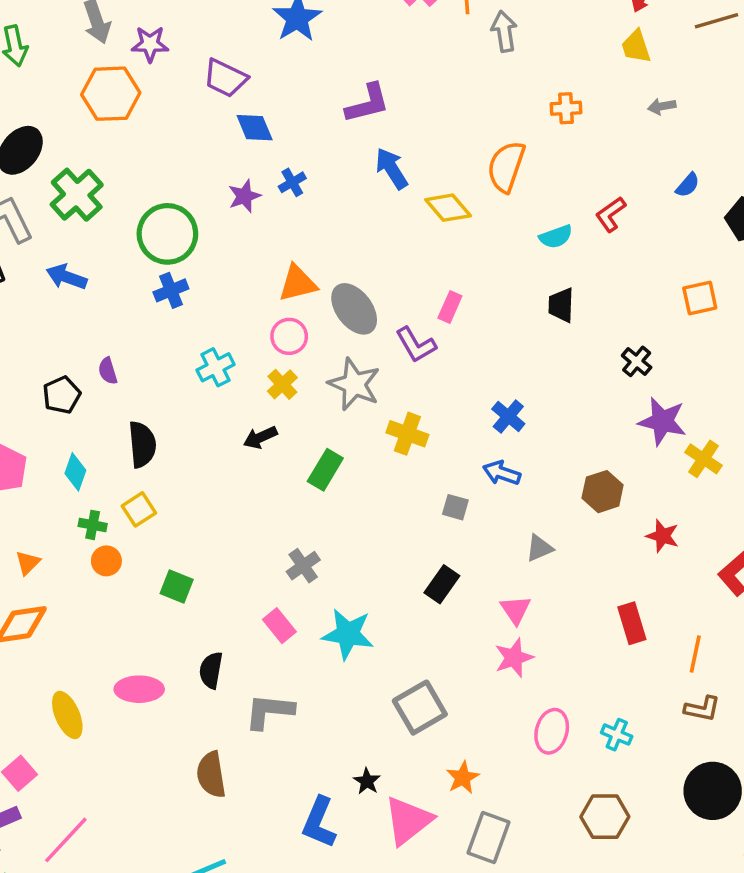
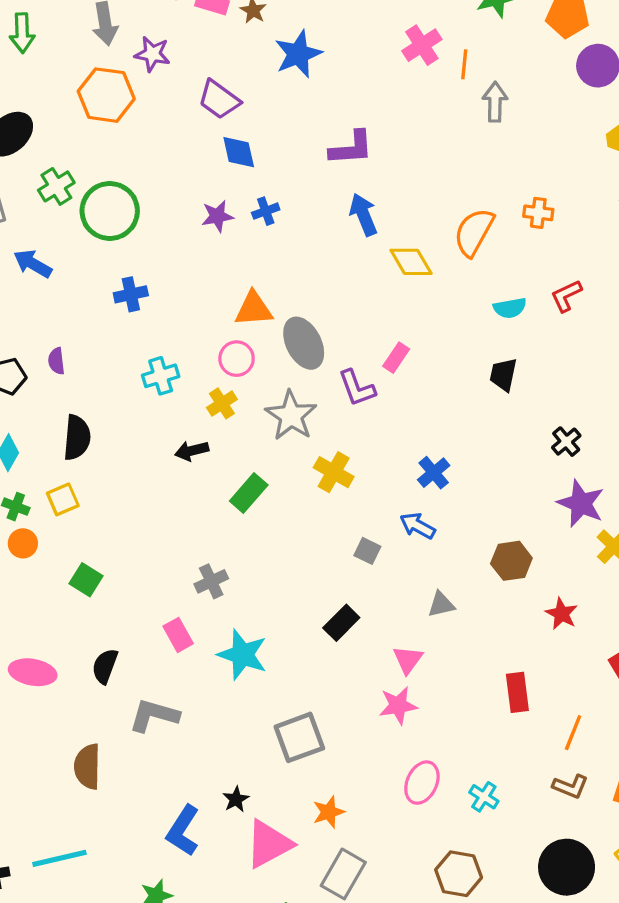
orange cross: (566, 108) -> (538, 213), moved
green cross: (77, 195) -> (56, 186), size x0.7
green circle: (167, 234) -> (110, 211), moved

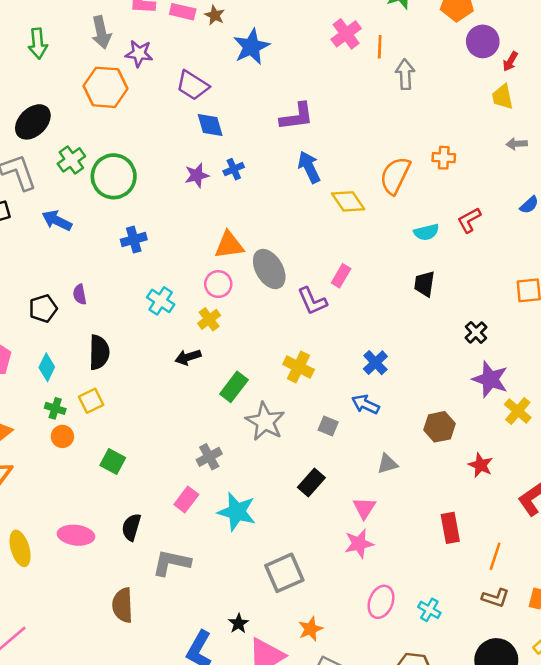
cyan cross: (161, 376) -> (161, 301), turned -36
gray star: (291, 416) -> (265, 422), moved
pink rectangle: (178, 635) -> (186, 500), turned 70

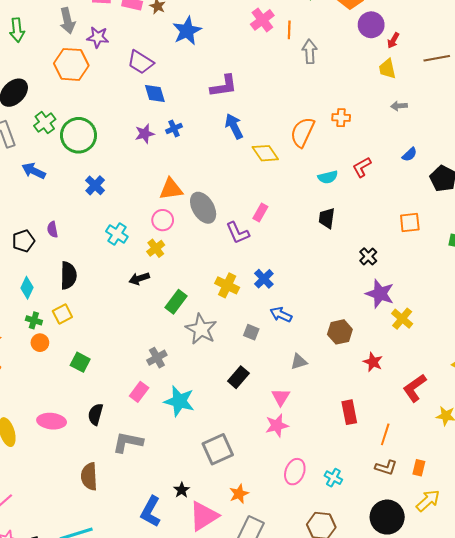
blue cross: (134, 240) -> (95, 185), turned -30
blue cross: (375, 363) -> (264, 279), moved

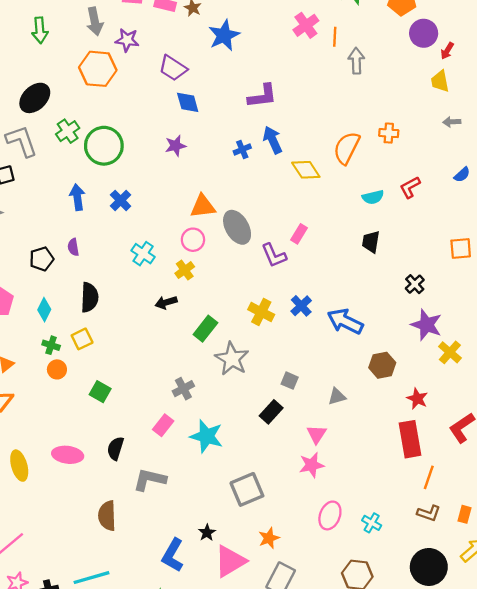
blue cross: (174, 128) -> (242, 150), moved
blue arrow: (34, 171) -> (77, 197), moved, turned 55
blue arrow: (281, 315) -> (345, 321), moved, size x1.5
gray square: (251, 332) -> (290, 381), moved
red rectangle: (349, 412) -> (410, 439), moved, size x1.4

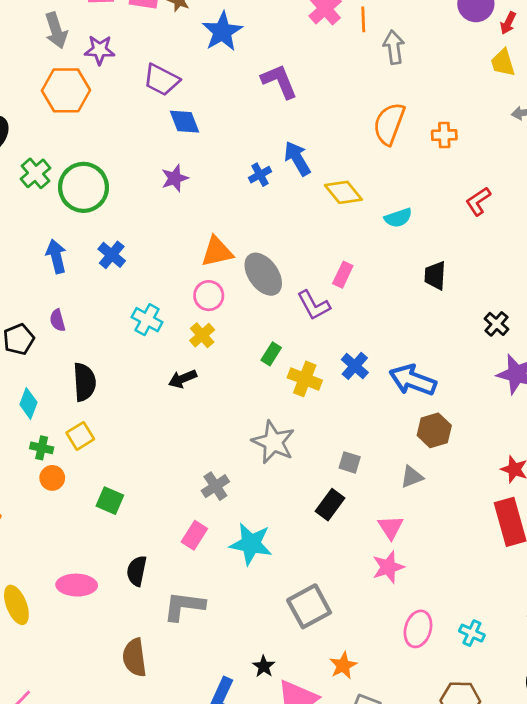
purple L-shape: (262, 96) -> (279, 81), moved, turned -100
orange semicircle: (347, 148) -> (389, 124), moved
cyan semicircle: (373, 197) -> (398, 218), moved
green rectangle: (205, 329) -> (271, 354), moved, size x0.7
brown hexagon: (382, 365) -> (434, 430), moved

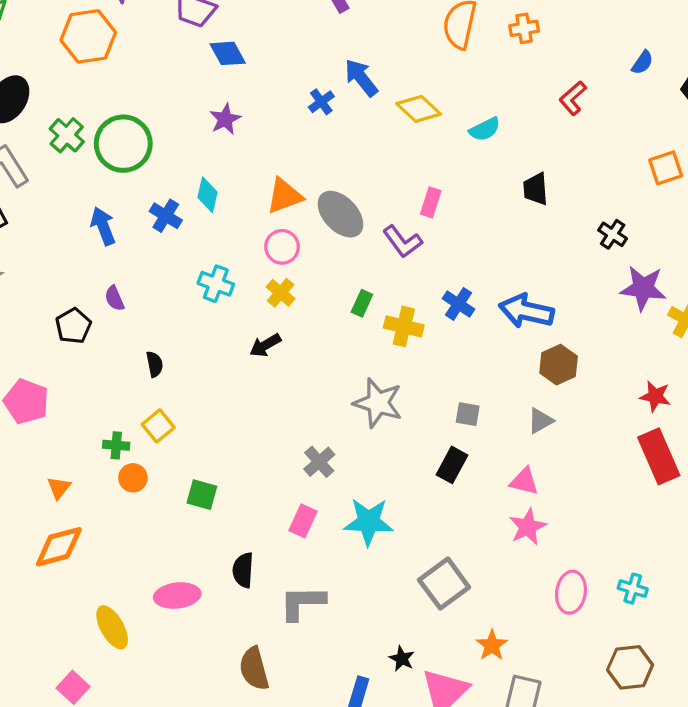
black semicircle: (84, 382) -> (155, 364), size x0.6
cyan diamond: (28, 403) -> (207, 195), moved
pink triangle: (391, 527) -> (524, 481), turned -36

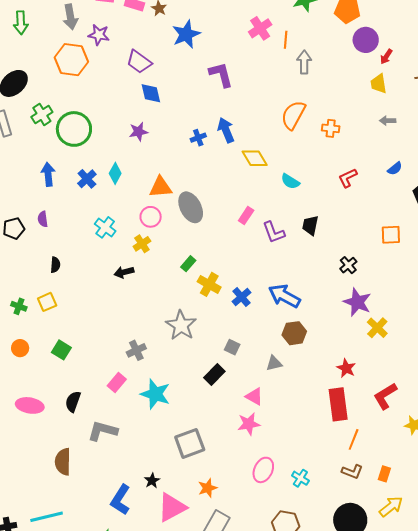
cyan semicircle: (485, 129) -> (290, 181), turned 42
purple L-shape: (402, 242) -> (274, 232), moved
blue cross: (458, 304) -> (242, 297), moved
orange circle: (133, 478) -> (20, 348), moved

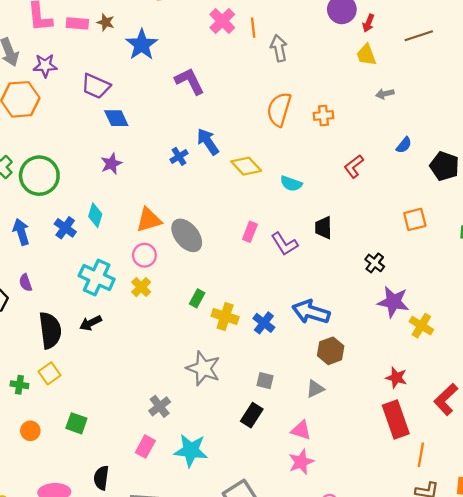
cyan cross: (105, 227) -> (97, 277), size x1.4
black semicircle: (55, 265) -> (50, 330), size x2.0
black arrow: (124, 272) -> (91, 323), moved

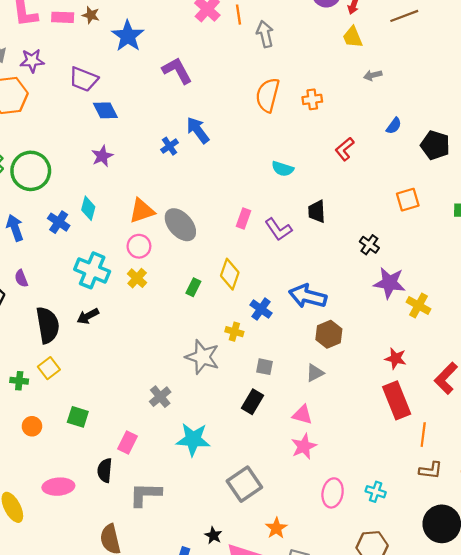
yellow diamond: (246, 166) -> (230, 274), moved, turned 64
yellow cross: (225, 317) -> (234, 332), moved, size x0.7
pink rectangle: (145, 447) -> (128, 442), moved

